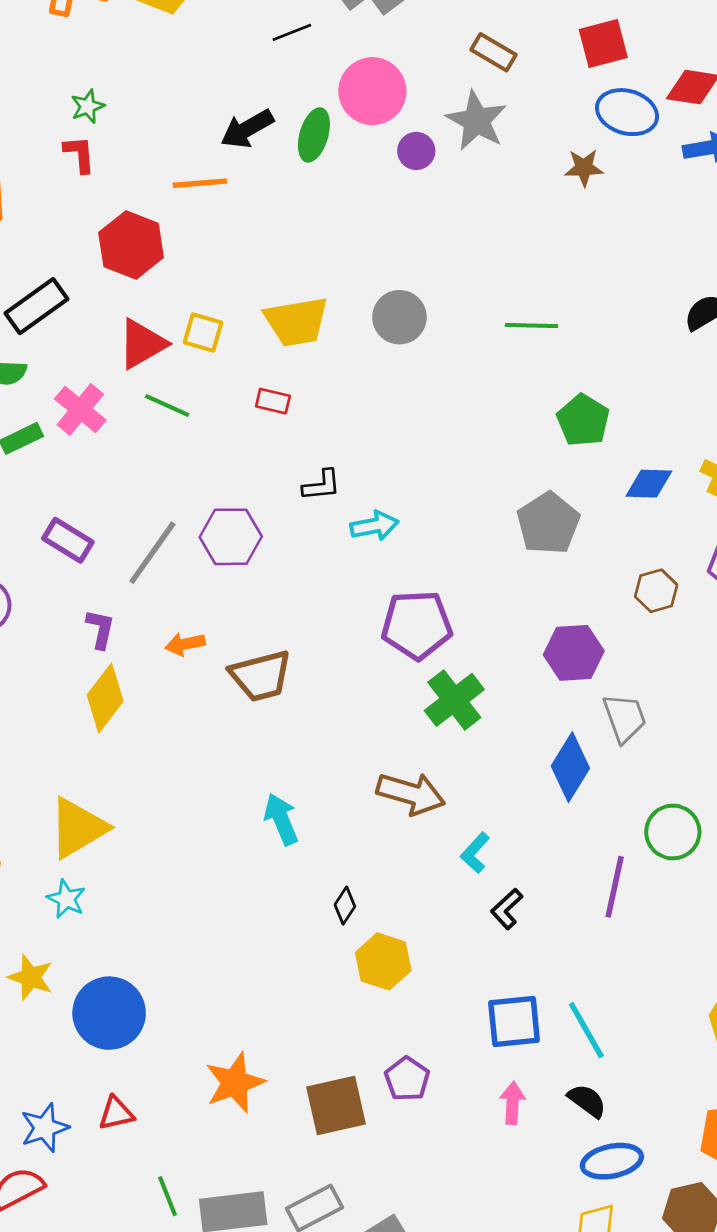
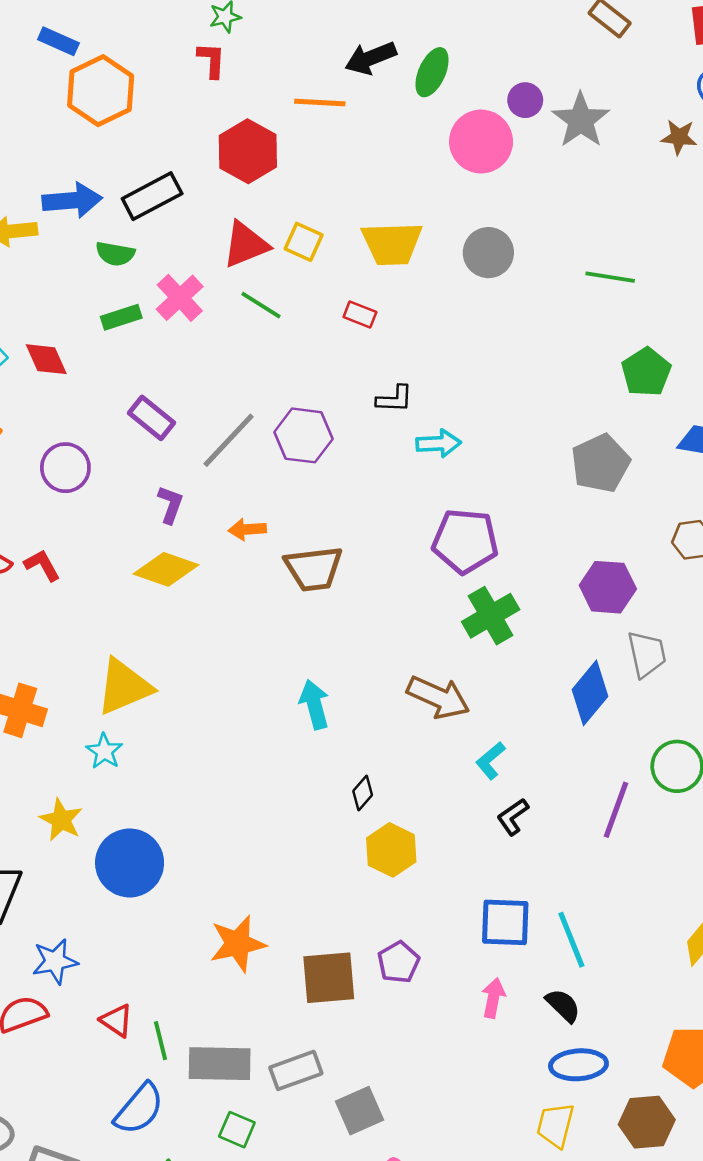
pink circle: (372, 91) -> (481, 142), moved
gray star: (476, 121) -> (581, 120), moved
yellow diamond: (105, 698) -> (166, 569), turned 64
red triangle: (116, 1113) -> (117, 1021), moved, turned 39

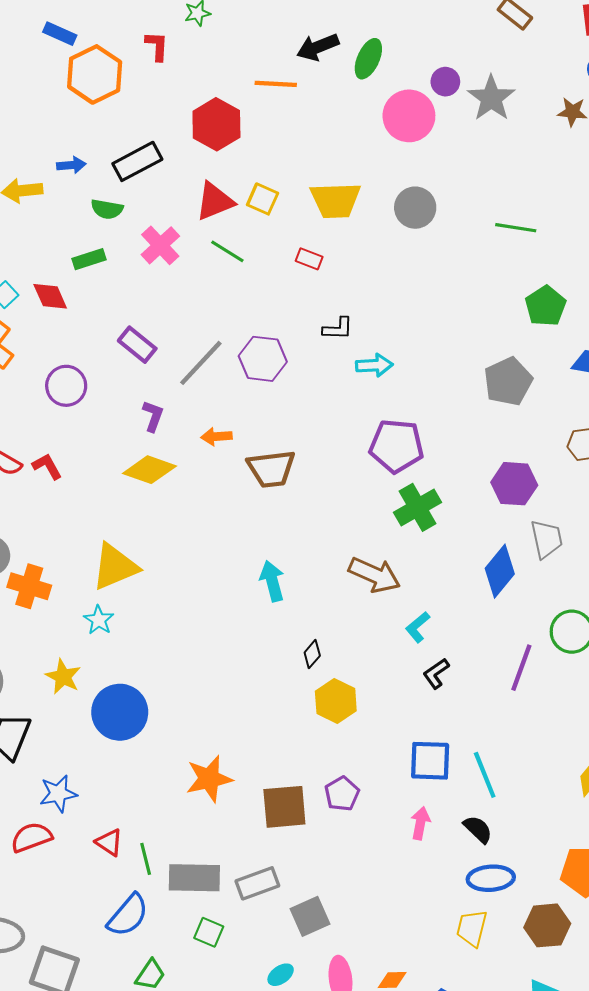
red L-shape: (212, 60) -> (157, 46), moved
blue arrow: (72, 200) -> (71, 165), size x0.6
green rectangle: (121, 317) -> (89, 259), moved

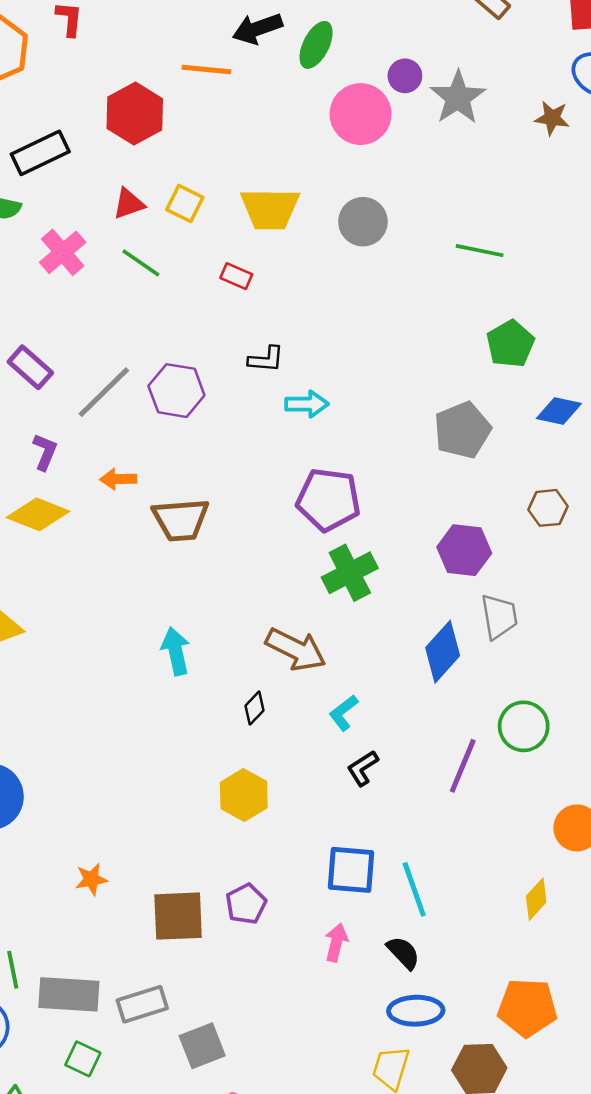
red triangle: (215, 201) -> (129, 204), size x0.7
black diamond: (312, 654) -> (254, 708), moved
orange star: (209, 779) -> (91, 879), size x0.6

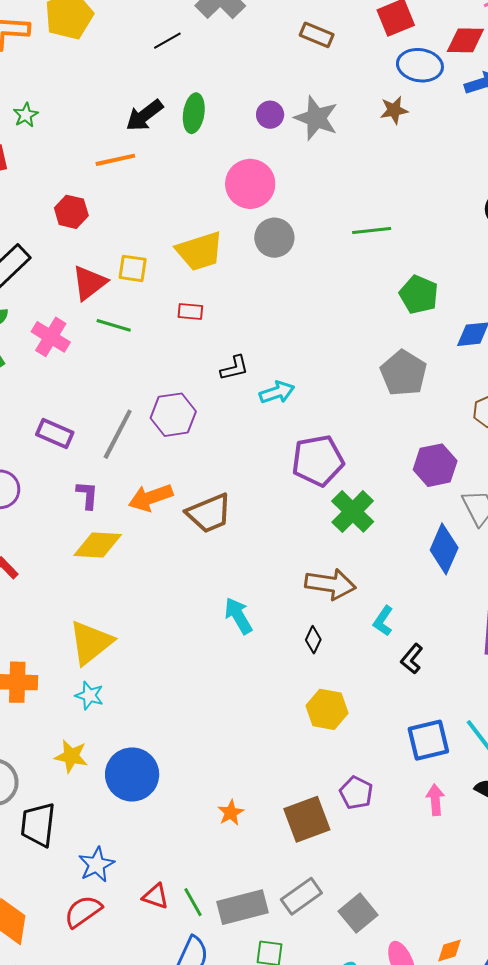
red hexagon: (135, 114) -> (71, 212), size x0.7
pink circle: (361, 114) -> (250, 184), moved
red triangle: (129, 204) -> (89, 283), size x1.4
orange arrow: (118, 479) -> (151, 498), size x1.5

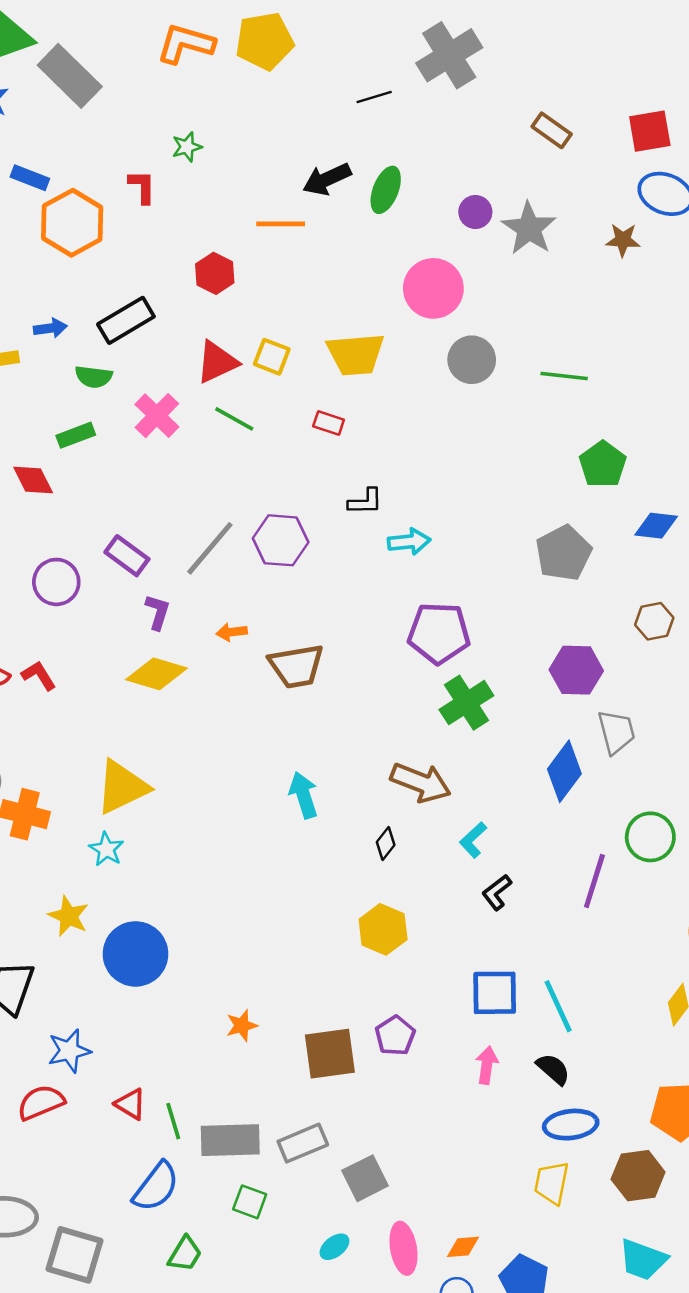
gray circle: (274, 238) -> (472, 360), moved
purple rectangle: (55, 434) -> (127, 556), moved
orange arrow: (151, 498) -> (232, 632), size x0.6

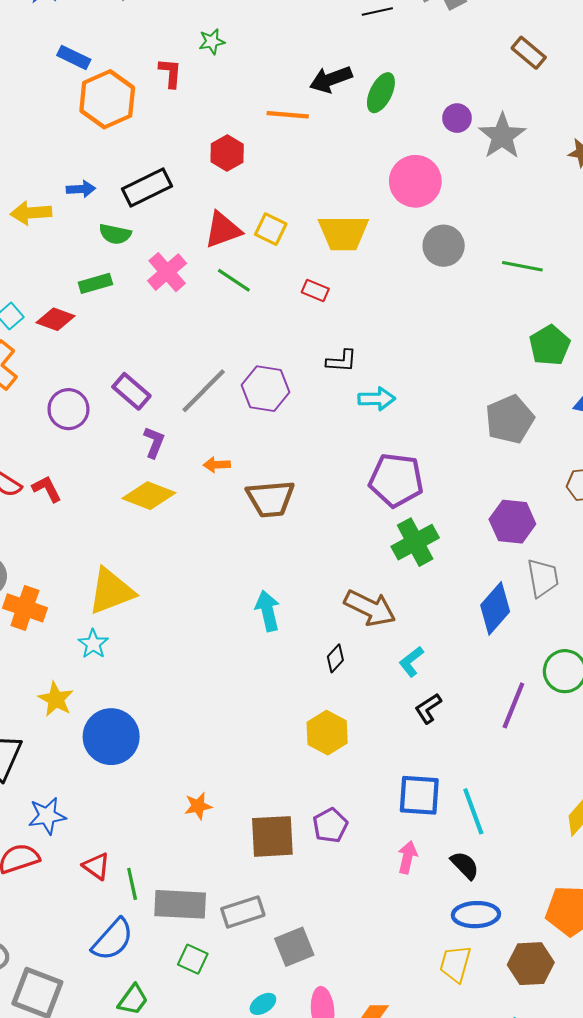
red diamond: (33, 480) -> (55, 319), turned -48

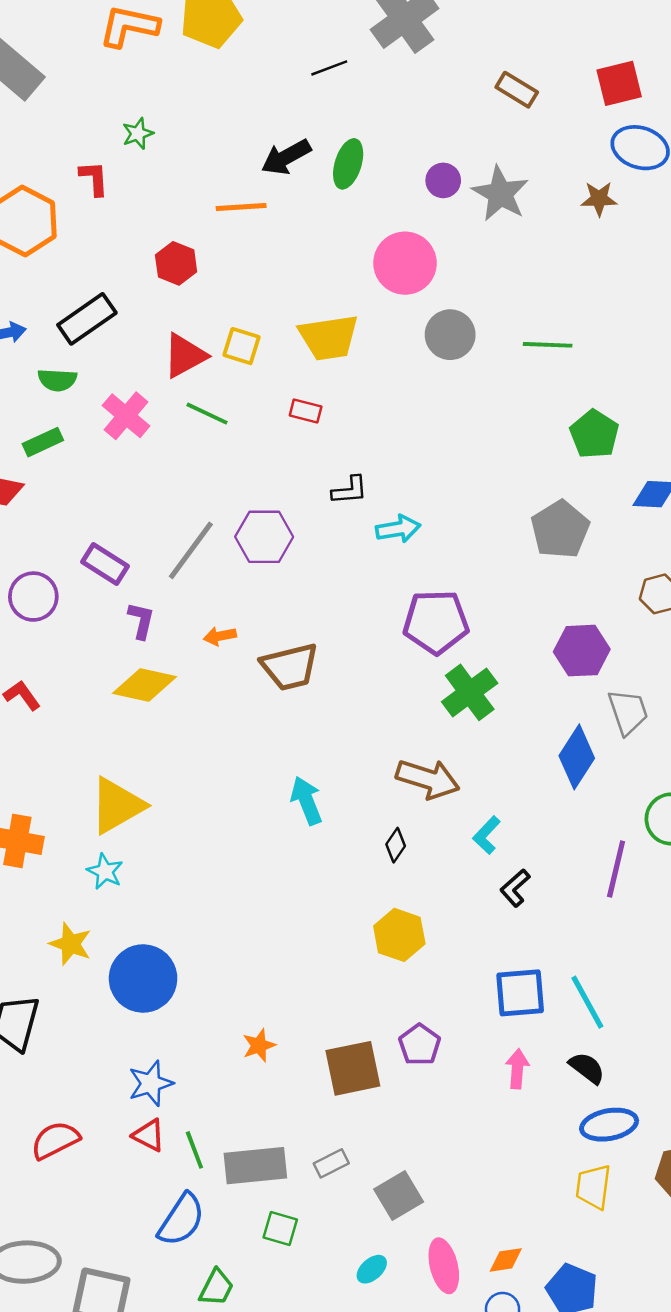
blue star: (47, 816) -> (151, 1083), moved
gray rectangle: (243, 912) -> (331, 1163), size x0.7

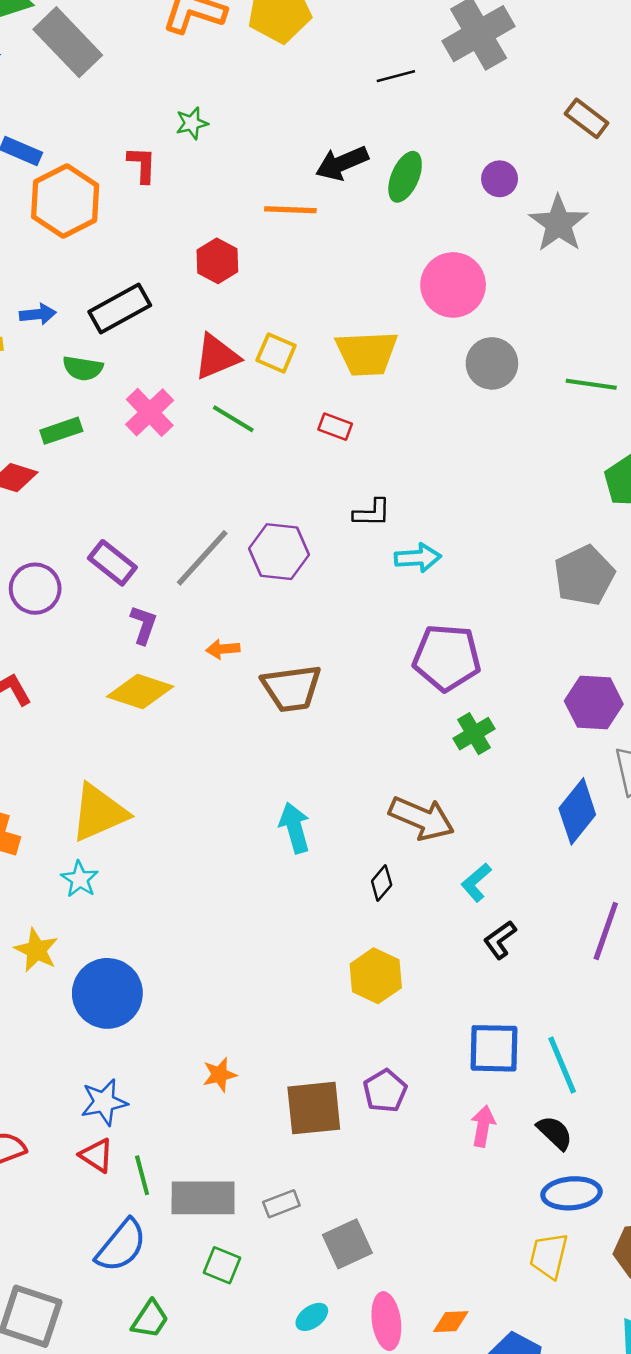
purple circle: (443, 180) -> (500, 179), moved
green cross: (470, 692) -> (474, 734), size x0.7

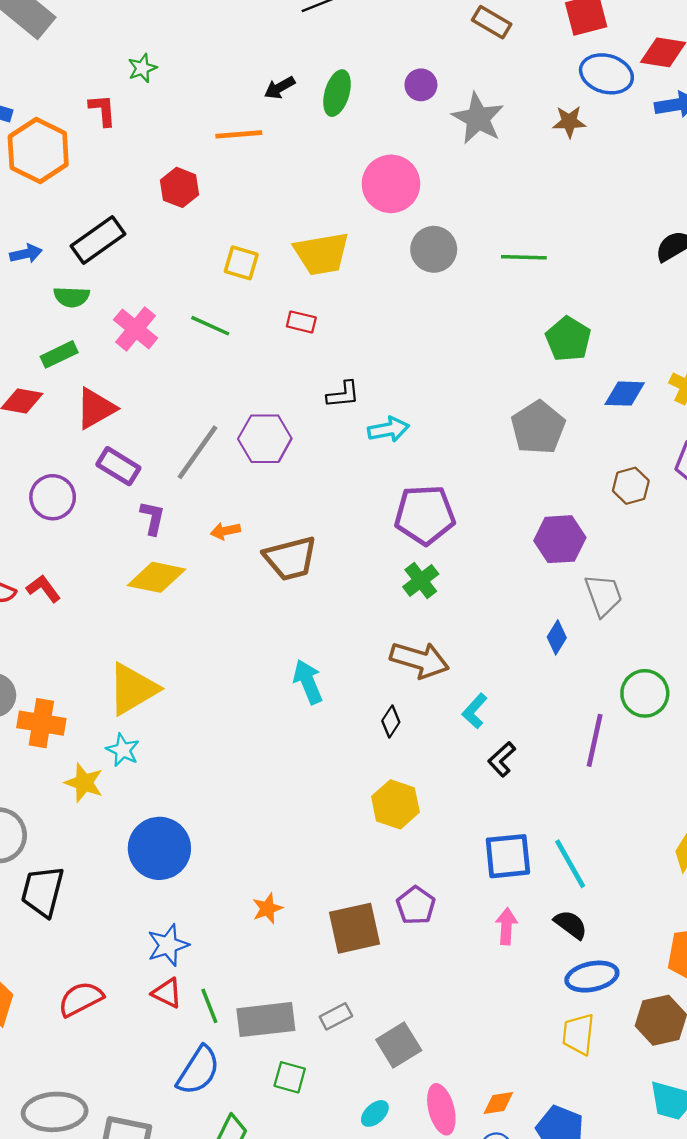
black arrow: (342, 163) -> (280, 88), size x0.7
red triangle: (217, 357) -> (96, 408), moved
green cross: (474, 734) -> (421, 580), moved
blue diamond: (577, 811) -> (557, 637), size x0.6
yellow star: (36, 950) -> (84, 783), moved

